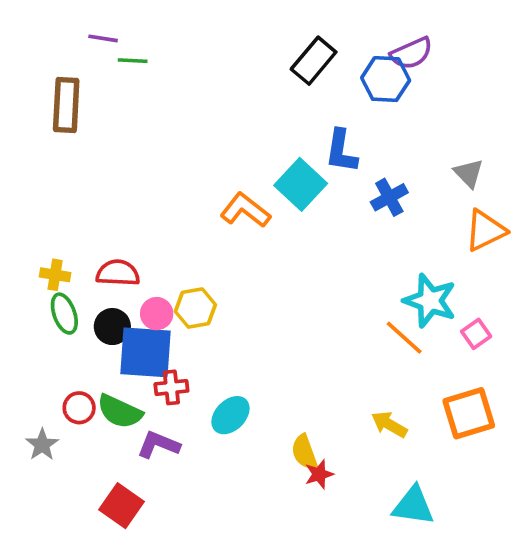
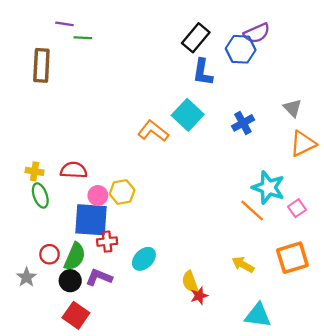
blue L-shape: (341, 151) -> (203, 72), moved
black circle: (112, 327) -> (70, 281), moved
green semicircle: (120, 411) -> (75, 257), turned -92

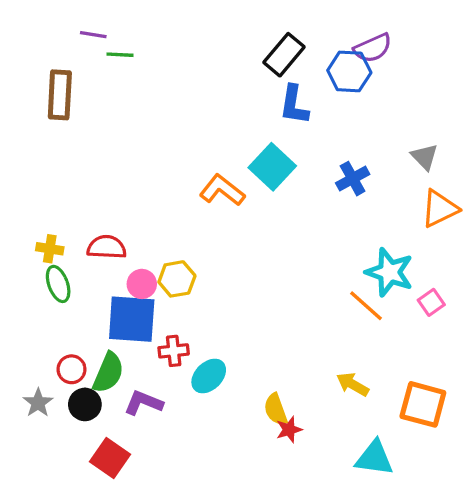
red cross: (107, 242) -> (174, 351), moved
orange square: (292, 258) -> (423, 404), moved, turned 32
black circle: (70, 281) -> (85, 404), moved

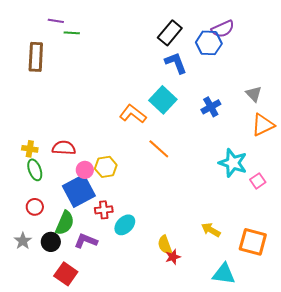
blue L-shape: (294, 105) -> (176, 63), turned 150
orange line: (366, 306) -> (159, 149), moved
blue square: (132, 319) -> (79, 191), turned -32
red circle: (71, 369) -> (35, 207), moved

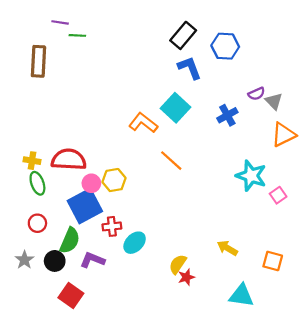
purple semicircle: (223, 29) -> (257, 94), moved, size x0.7
red semicircle: (64, 148) -> (69, 160), size x1.4
orange square: (253, 242) -> (273, 261), size x0.7
yellow semicircle: (165, 245) -> (178, 264), turned 54

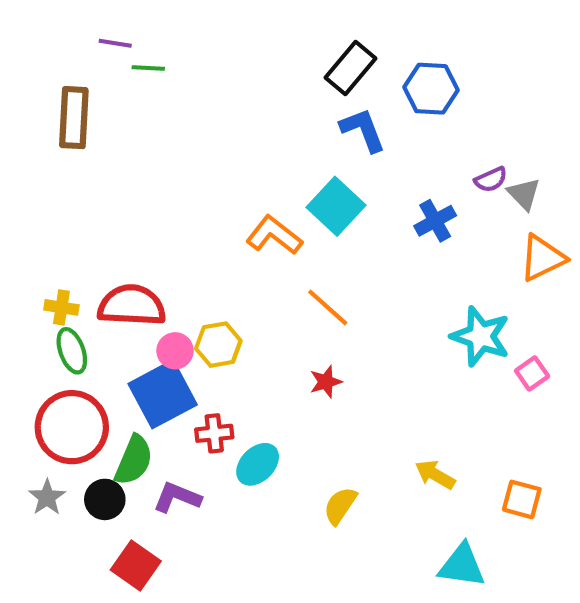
red circle: (37, 223) -> (72, 427), size x2.0
red star: (186, 277) -> (326, 382), moved

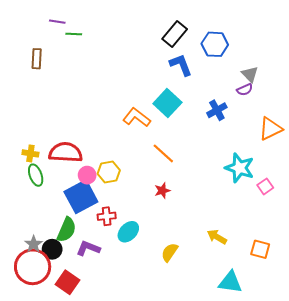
brown rectangle: (74, 118) -> (37, 59), size x0.7
gray triangle: (524, 194) -> (250, 74), moved
red circle: (72, 427) -> (33, 267), moved
gray star: (47, 497) -> (34, 244), moved

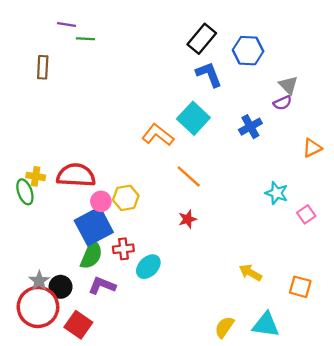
orange triangle: (270, 129) -> (312, 148), size x0.7
cyan star: (240, 168) -> (277, 193), size x0.7
green ellipse: (36, 175) -> (25, 192), moved
green semicircle: (67, 230) -> (91, 255), moved
yellow semicircle: (170, 252) -> (224, 327), moved

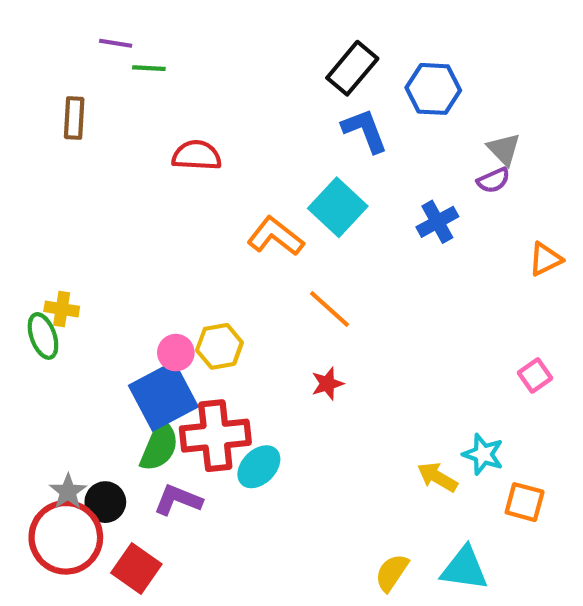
red semicircle: (76, 175) -> (197, 155), moved, size x0.7
cyan star: (277, 193) -> (483, 454), moved
red cross: (123, 249) -> (215, 436), size x1.8

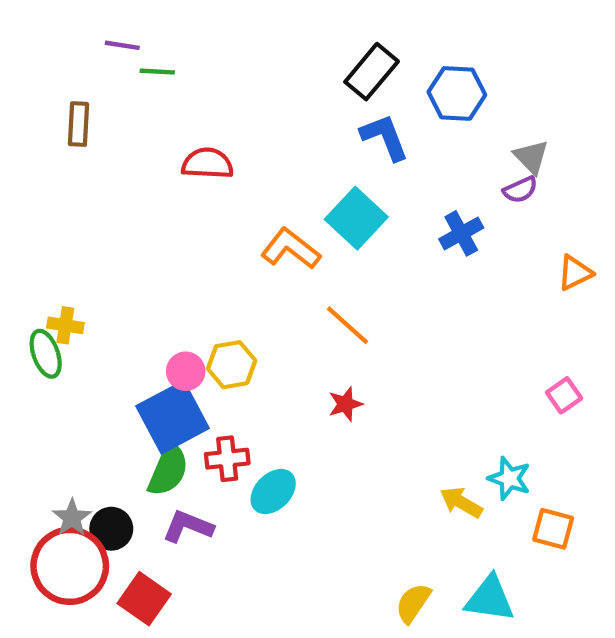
red cross: (215, 436) -> (227, 459), size x0.6

